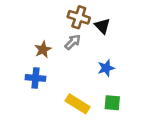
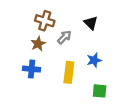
brown cross: (79, 17) -> (45, 21), moved
yellow rectangle: (78, 104) -> (69, 72), moved, turned 65

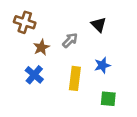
brown cross: (45, 21) -> (25, 22), moved
blue cross: (32, 69) -> (34, 75), turned 35

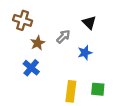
blue star: (102, 65) -> (85, 53), moved
yellow rectangle: (75, 78) -> (71, 91), moved

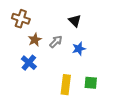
black triangle: (89, 23) -> (75, 21), moved
gray arrow: (63, 37) -> (56, 42), moved

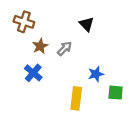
blue star: (79, 49) -> (96, 74), moved
green square: (91, 83) -> (116, 93), moved

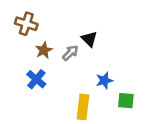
black triangle: (87, 24) -> (89, 39), moved

